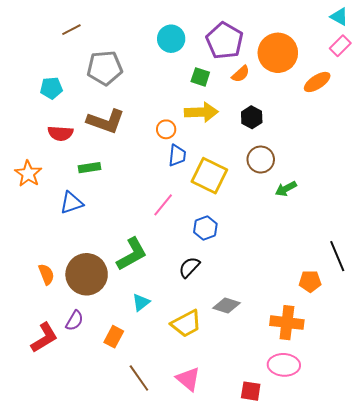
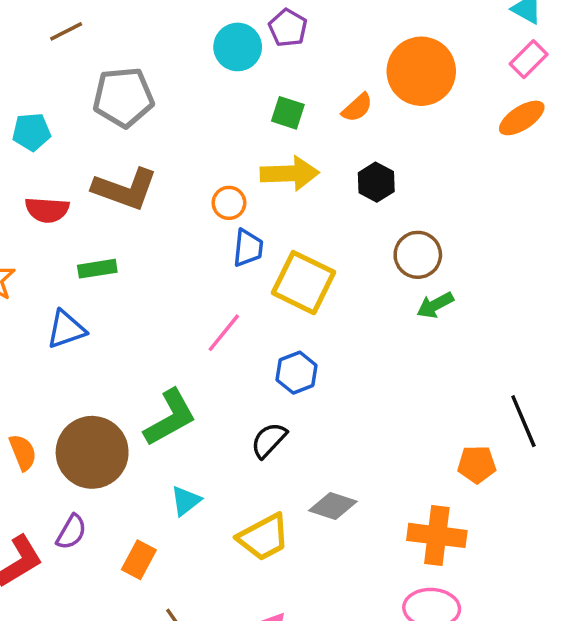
purple pentagon: (224, 41) -> (288, 28), moved, size x0.6
orange ellipse: (317, 82) -> (522, 118), moved
brown circle: (261, 160) -> (418, 255), moved

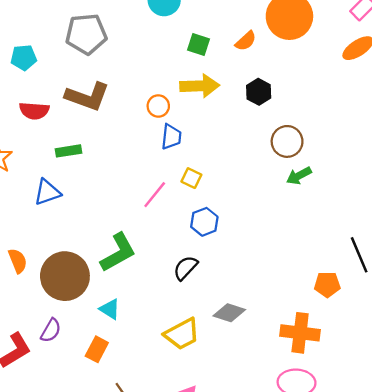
yellow square: (303, 283) -> (191, 178), moved, size x0.5
orange semicircle: (23, 452) -> (18, 261), moved
cyan triangle: (186, 501) -> (110, 309), moved, turned -50

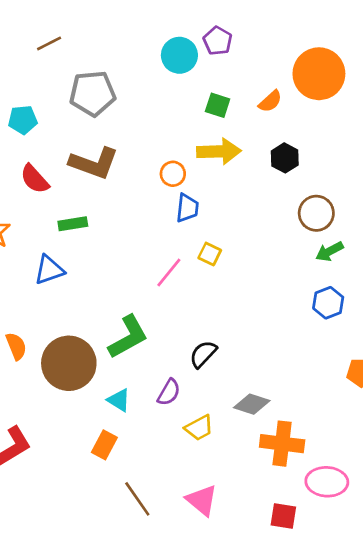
red semicircle: (34, 111) -> (35, 179), turned 44
blue hexagon: (204, 222) -> (328, 303), moved
purple semicircle: (51, 330) -> (169, 392), moved
orange cross: (300, 333) -> (282, 444), moved
yellow trapezoid: (182, 334) -> (199, 428), size x0.7

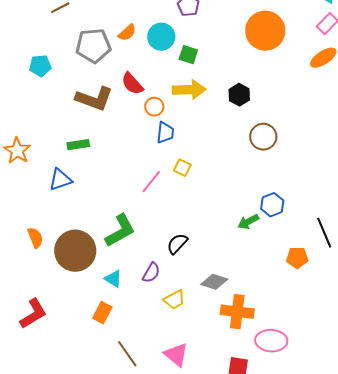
cyan circle: (179, 55) -> (161, 37), moved
orange semicircle: (270, 101) -> (127, 33), moved
red semicircle: (35, 179) -> (132, 84), moved
green arrow: (329, 251) -> (248, 222), moved

